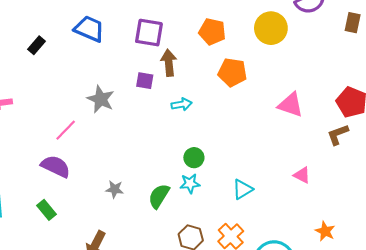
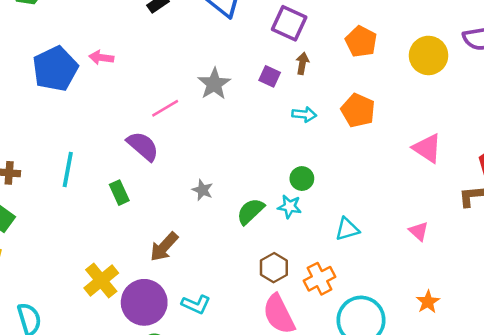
brown arrow: (169, 63) -> (302, 63), size x0.7
orange pentagon: (232, 72) -> (358, 110), moved

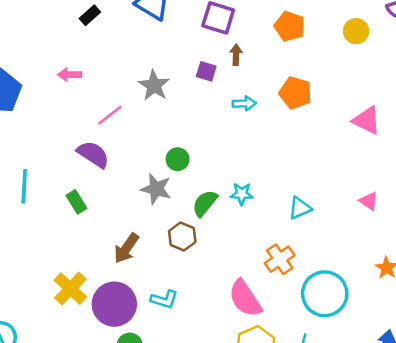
yellow circle: (429, 55) -> (356, 31), size x0.7
pink arrow: (101, 58) -> (70, 75), moved
green circle: (302, 179) -> (178, 159), moved
gray star: (203, 190) -> (156, 189), size x1.5
brown hexagon: (274, 268) -> (182, 236), moved

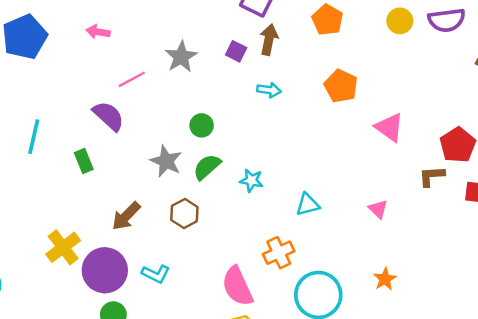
yellow circle: (356, 31) -> (400, 21), moved
brown arrow: (236, 55) -> (269, 40), size x1.4
orange pentagon: (295, 93) -> (341, 86), moved
green circle: (178, 159) -> (202, 125), moved
green semicircle: (205, 203) -> (207, 167), moved

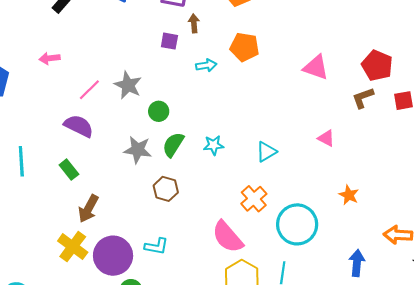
brown arrow: (269, 40) -> (194, 23), size x0.7
gray star: (181, 57) -> (128, 85), moved
orange pentagon: (341, 86) -> (244, 47), moved
brown arrow: (126, 216) -> (88, 209), moved

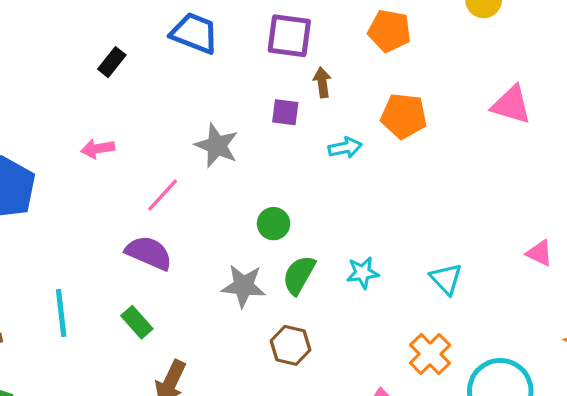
pink triangle: (316, 67) -> (511, 105), moved
gray star: (128, 85) -> (217, 146), moved
cyan triangle: (266, 152) -> (446, 279), turned -40

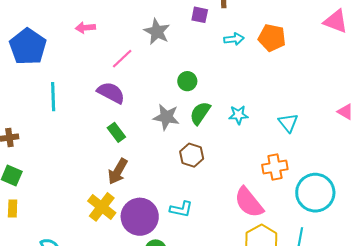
orange pentagon: (404, 116) -> (272, 38), moved
cyan line: (61, 313) -> (53, 97), moved
green rectangle: (137, 322) -> (116, 132), moved
orange cross: (430, 354) -> (275, 167), turned 30

